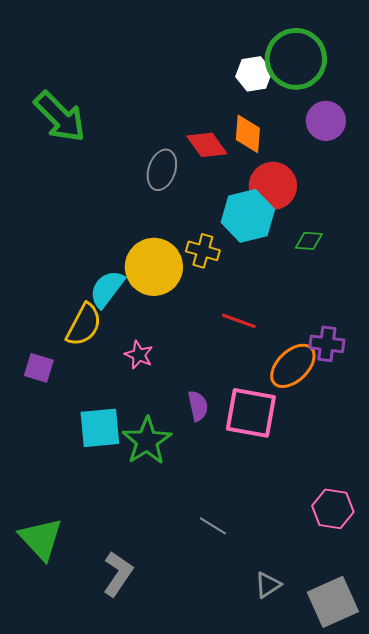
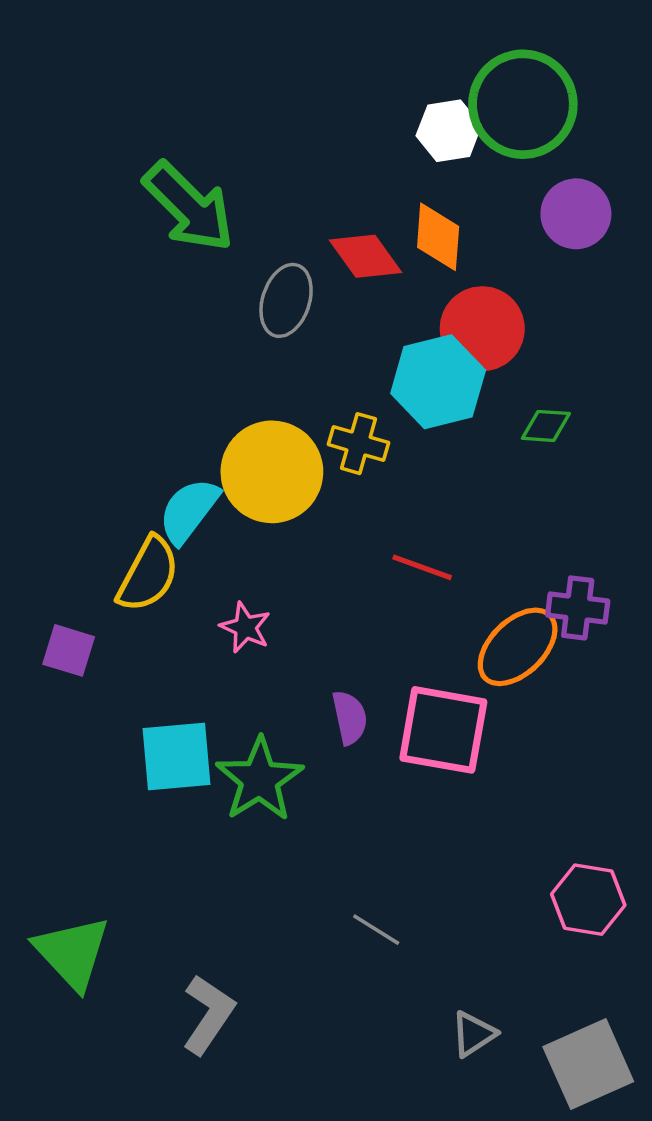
green arrow: (60, 117) -> (189, 207), moved

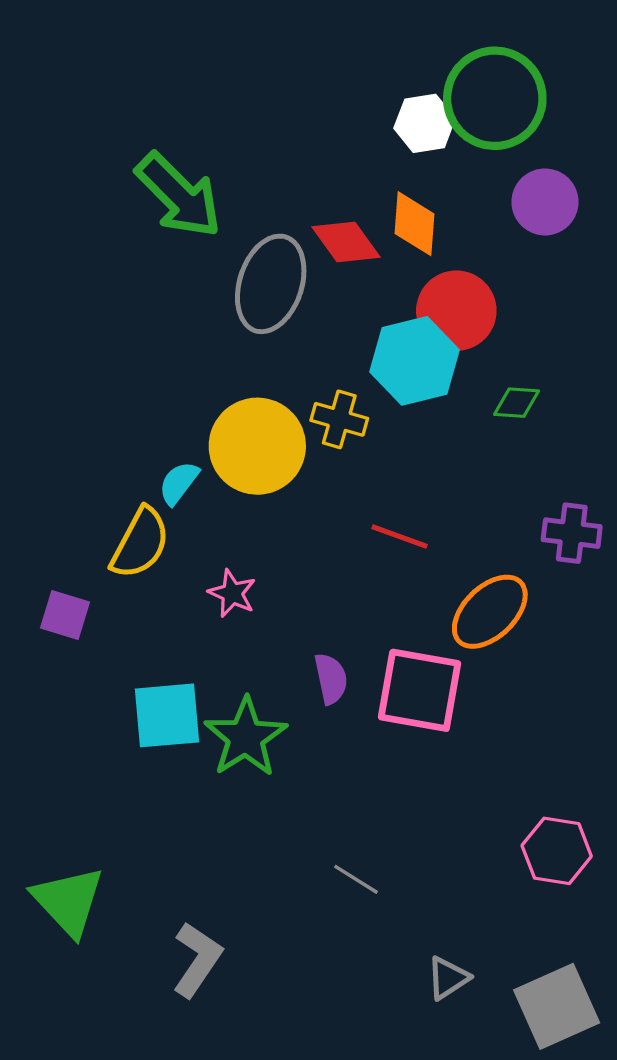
gray ellipse: (286, 300) -> (271, 284), size x1.4
cyan semicircle: (189, 511) -> (179, 483), size x0.7
purple cross: (578, 608) -> (572, 533), moved

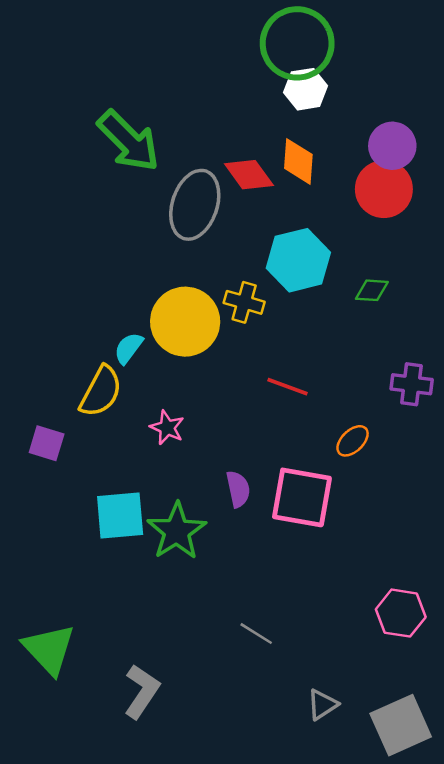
green circle: (495, 98) -> (297, 43), moved
red circle: (456, 311) -> (384, 189), moved
orange ellipse: (490, 612) -> (353, 441), size x0.6

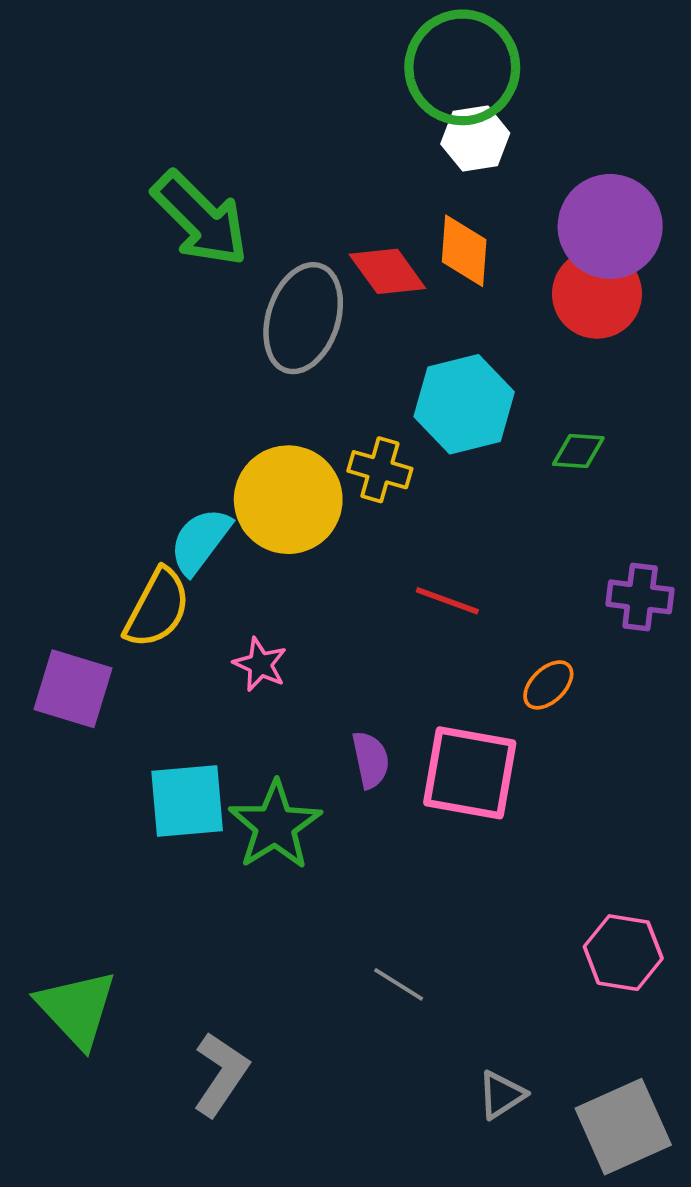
purple circle: (392, 146) -> (610, 226), size x1.4
cyan semicircle: (129, 348) -> (200, 541), size x1.4
purple square: (47, 443) -> (73, 689), size x1.4

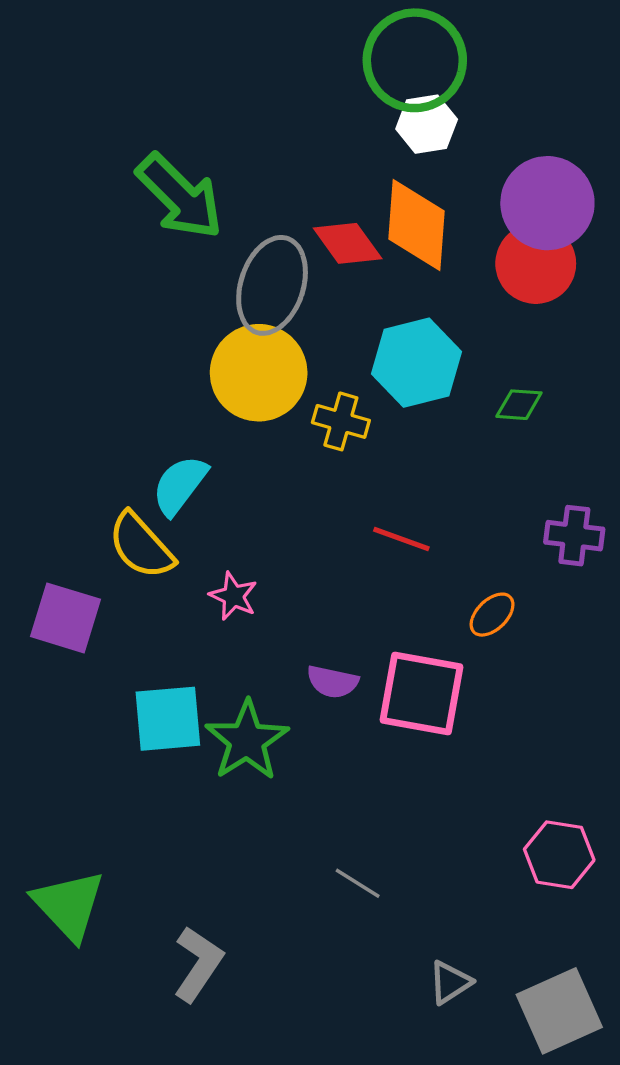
orange diamond: (464, 251) -> (416, 225), size x1.4
yellow circle: (288, 500) -> (259, 373), moved
yellow semicircle: (157, 608) -> (141, 546), turned 110
purple semicircle: (371, 760) -> (332, 682), turned 114

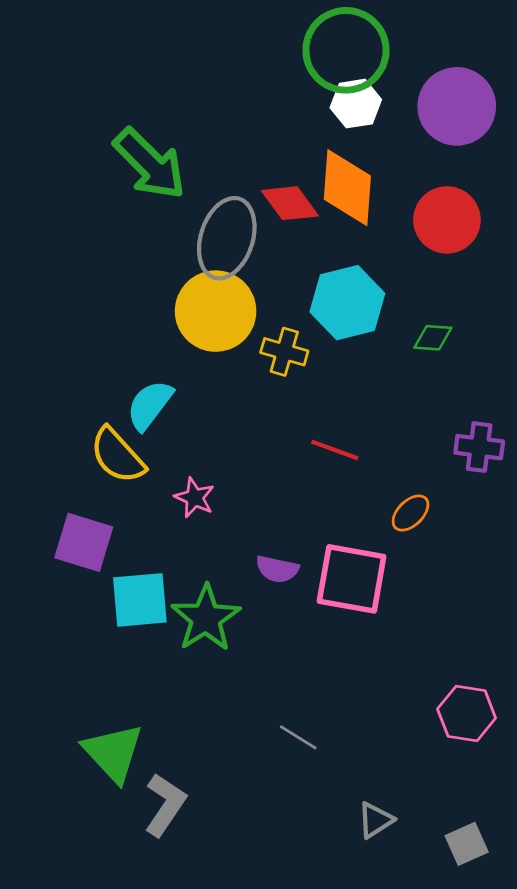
purple circle: (547, 203) -> (457, 106), moved
purple square: (65, 618) -> (84, 542), moved
green triangle: (69, 905) -> (113, 753), moved
gray square: (559, 1011) -> (467, 844), size x0.6

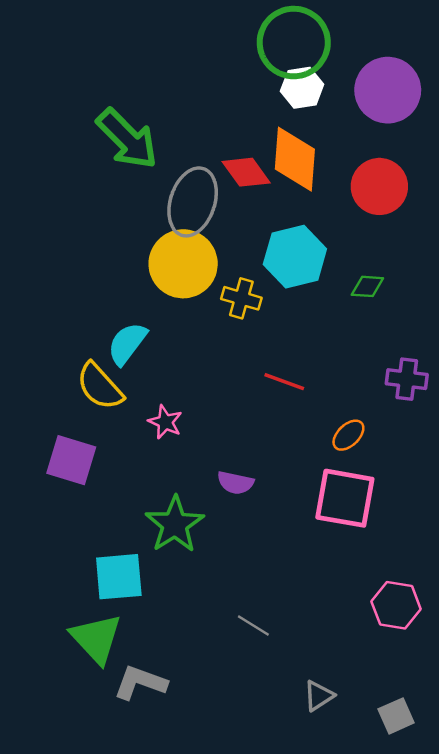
pink square: (352, 579) -> (345, 498), moved
cyan square: (140, 600) -> (119, 577), moved
gray L-shape: (165, 805) -> (140, 683), turned -104

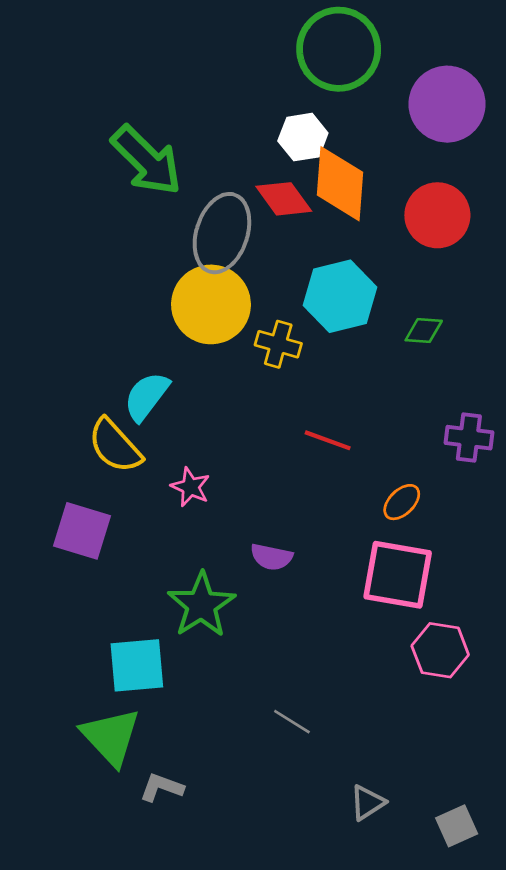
white hexagon: (302, 88) -> (303, 137), moved
pink hexagon: (396, 605) -> (440, 650), moved
gray L-shape: (140, 683) -> (162, 787), size x0.7

